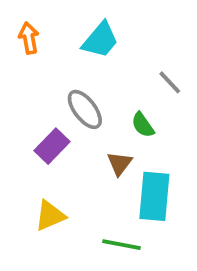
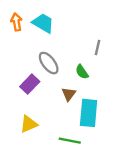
cyan trapezoid: (100, 40) -> (43, 23), moved, turned -100
gray line: (170, 82) -> (97, 47), turned 56

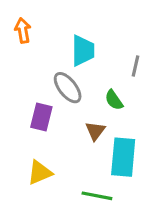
cyan trapezoid: (43, 23) -> (83, 51), moved, turned 60
purple rectangle: (30, 84) -> (41, 117), turned -30

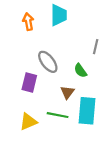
orange arrow: (23, 30) -> (28, 22), moved
cyan trapezoid: (83, 51) -> (59, 15), moved
green line: (97, 196) -> (58, 115), moved

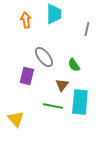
gray line: (96, 47) -> (87, 29), moved
yellow triangle: (28, 122) -> (16, 119), moved, turned -48

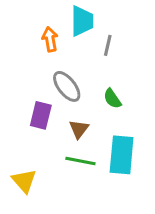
orange arrow: (26, 20) -> (50, 39), moved
gray line: (87, 29) -> (108, 45), moved
brown triangle: (62, 85) -> (79, 129), moved

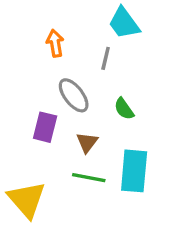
cyan trapezoid: (82, 21) -> (124, 23), moved, turned 144
gray line: (108, 45) -> (106, 58), moved
yellow triangle: (24, 181) -> (27, 199), size x1.4

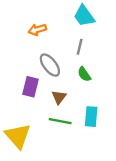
orange arrow: (55, 43) -> (37, 30), turned -96
gray line: (106, 58) -> (80, 47), moved
cyan rectangle: (134, 171) -> (91, 117), size x0.7

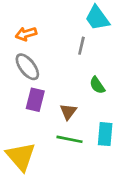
orange arrow: (37, 30) -> (26, 34), moved
gray line: (80, 47) -> (81, 46), moved
gray ellipse: (50, 65) -> (27, 67), moved

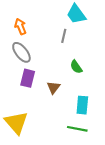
orange arrow: (26, 34) -> (20, 27), turned 84
green line: (70, 139) -> (77, 129), moved

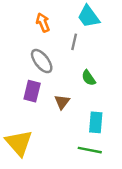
orange arrow: (20, 27) -> (43, 23), moved
gray ellipse: (21, 52) -> (42, 61), moved

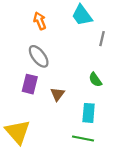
gray line: (74, 42) -> (102, 39), moved
green semicircle: (89, 78) -> (95, 80), moved

